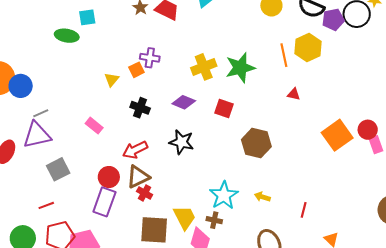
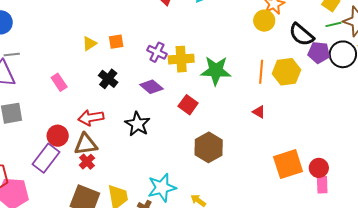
purple cross: (150, 58) -> (157, 52), moved

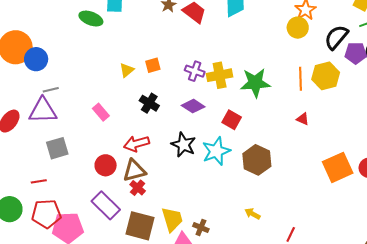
black semicircle: (301, 35) -> (336, 37), turned 96
purple rectangle: (46, 158) -> (106, 205), moved, turned -76
cyan star: (162, 188) -> (216, 151), moved

